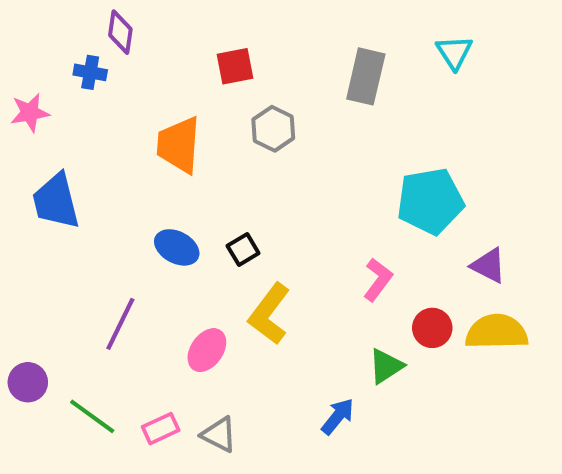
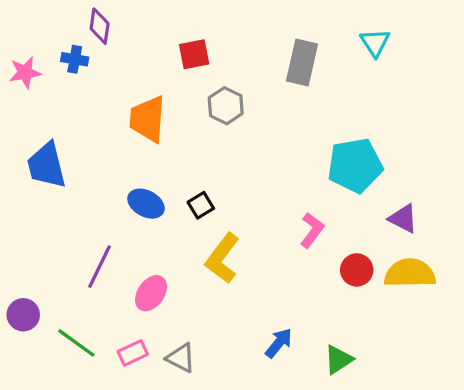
pink star: (30, 113) -> (25, 73), moved
pink ellipse: (207, 350) -> (151, 293), moved
green triangle: (386, 366) -> (338, 360), moved

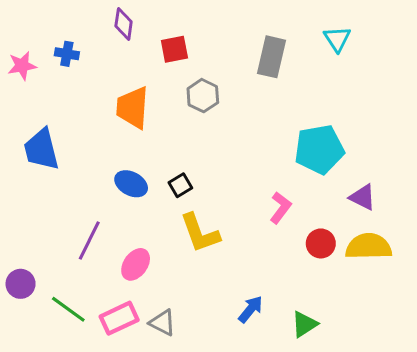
purple diamond: (100, 26) -> (124, 24), moved
yellow L-shape: (222, 258) -> (200, 233), turned -57
pink rectangle: (133, 353) -> (119, 318), size x1.4

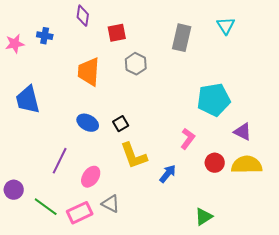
blue arrow: (251, 309) -> (168, 174), moved
gray triangle: (162, 323) -> (111, 204), moved

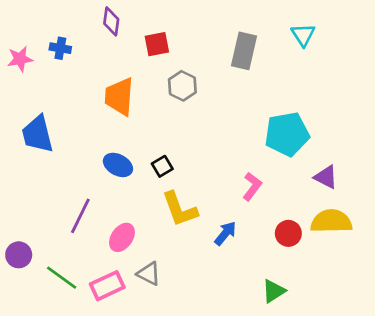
red circle: (215, 163) -> (288, 233), moved

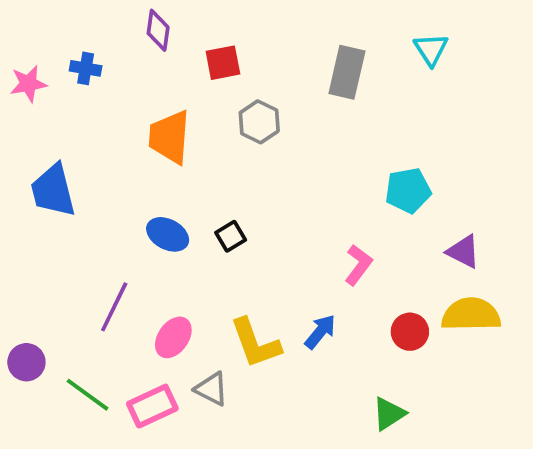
cyan pentagon: (287, 134) -> (408, 191), size x0.7
yellow L-shape: (180, 209) -> (255, 343), moved

